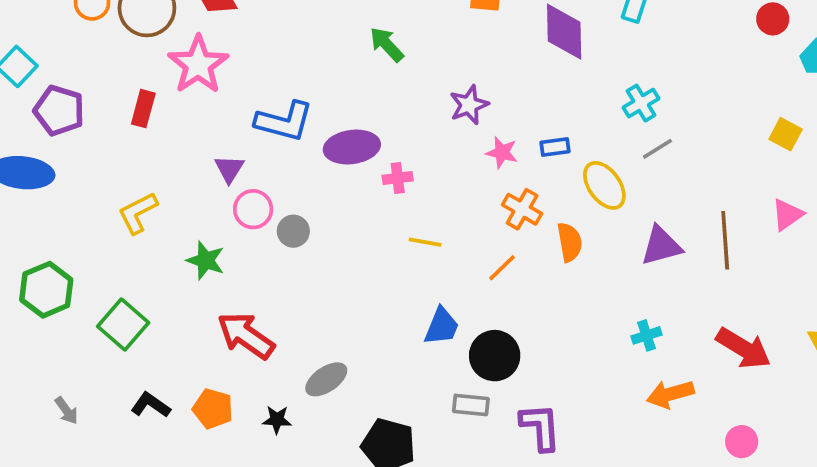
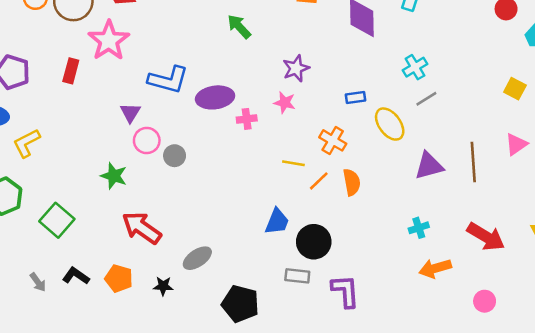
pink star: (502, 152) -> (285, 103), moved
yellow L-shape: (138, 213) -> (26, 143), moved
yellow line: (425, 242) -> (293, 163), moved
orange semicircle: (570, 242) -> (352, 182), moved
gray arrow: (66, 410) -> (38, 282), moved

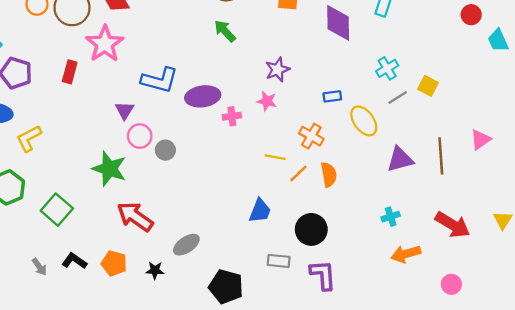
yellow square: (515, 89) -> (428, 86), moved
green star: (114, 176) -> (109, 169), size x1.4
black circle: (314, 242) -> (311, 229), moved

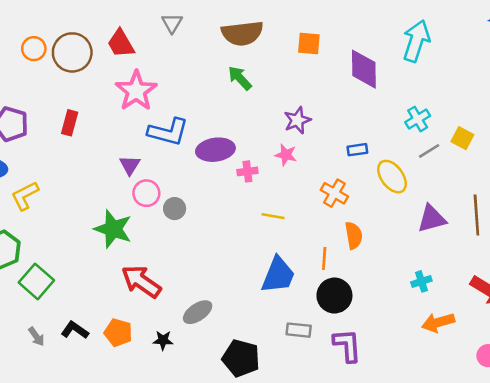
pink star: (105, 44) -> (136, 91), moved
yellow line: (275, 157) -> (273, 216), moved
orange line: (298, 173) -> (324, 258), moved, turned -42
green square: (57, 210) -> (36, 281), moved
blue trapezoid: (260, 211) -> (278, 275), size x1.4

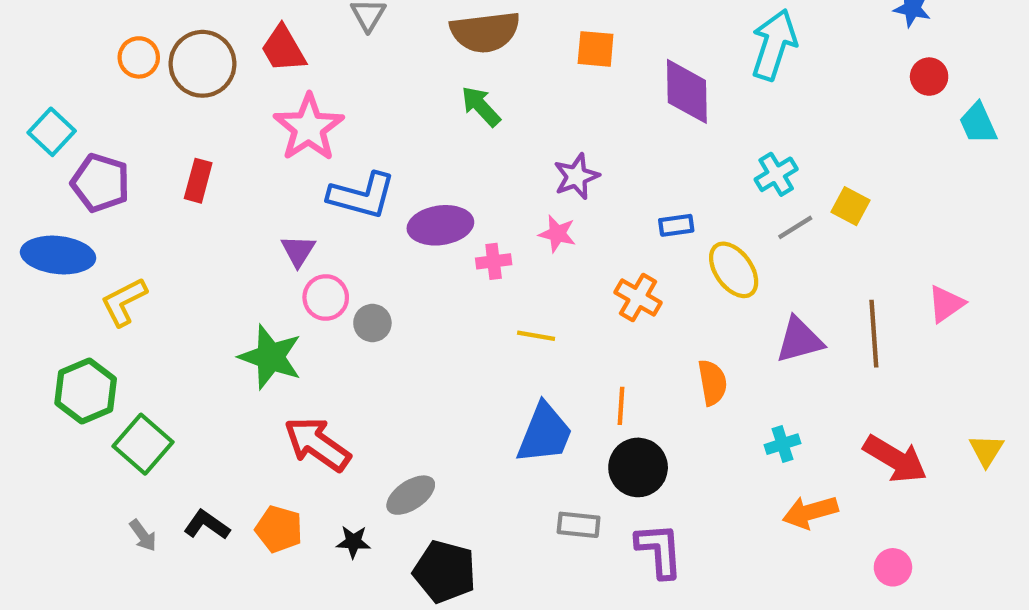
orange semicircle: (354, 235) -> (712, 382), moved
black pentagon: (241, 358) -> (445, 572), moved

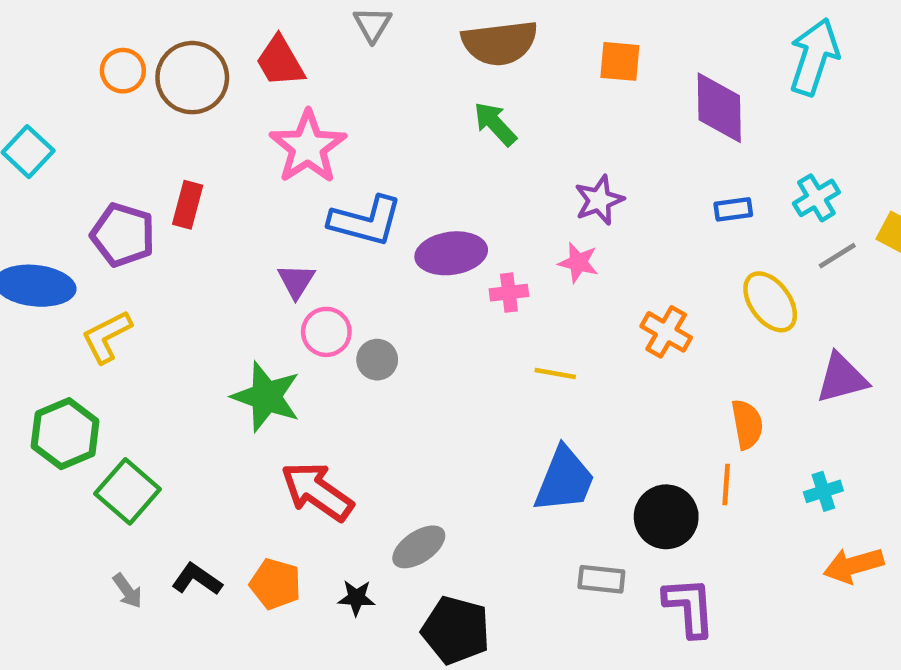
purple pentagon: (101, 183) -> (123, 235), moved
blue rectangle: (676, 225) -> (733, 209), moved
orange line: (621, 406) -> (726, 484), moved

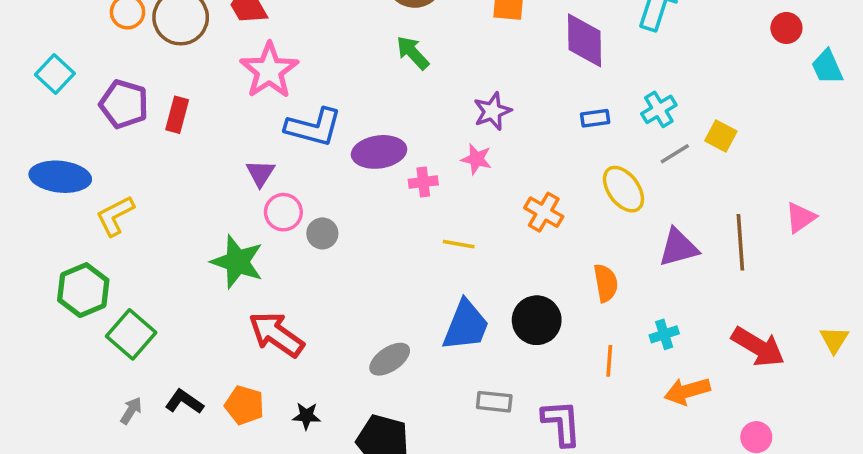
purple pentagon: (123, 235) -> (124, 104), moved
orange line: (726, 484) -> (609, 361), moved
black circle: (666, 517) -> (537, 320), moved
gray ellipse: (419, 547) -> (390, 359), moved
gray arrow: (128, 591) -> (131, 411), turned -112

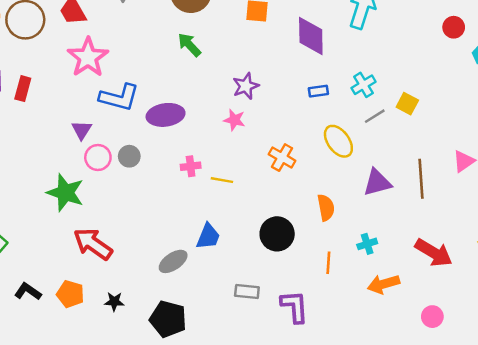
pink cross: (423, 182) -> (191, 166), moved
gray circle: (322, 233) -> (129, 156), moved
blue trapezoid: (466, 326) -> (208, 236), moved, size x0.7

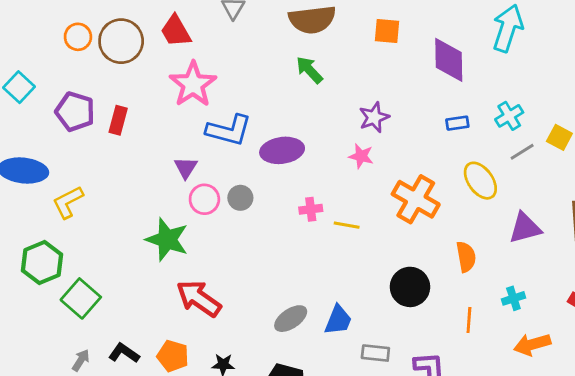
orange cross: (282, 157) -> (416, 199), size x1.5
blue trapezoid: (208, 236) -> (338, 320), moved

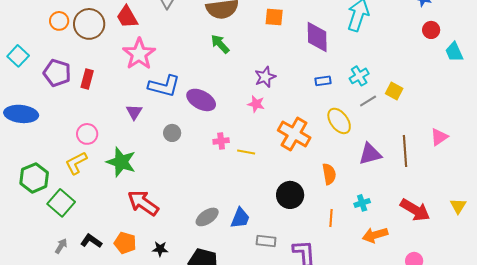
purple ellipse: (282, 150) -> (201, 100), turned 36
pink circle: (204, 199) -> (87, 134), moved
yellow L-shape: (68, 202) -> (76, 163), moved

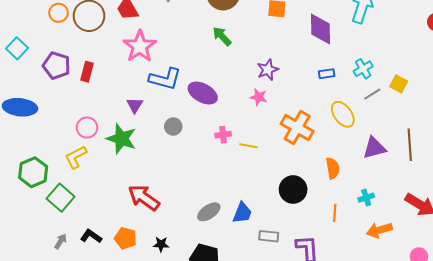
green star: (121, 162) -> (121, 139), moved

